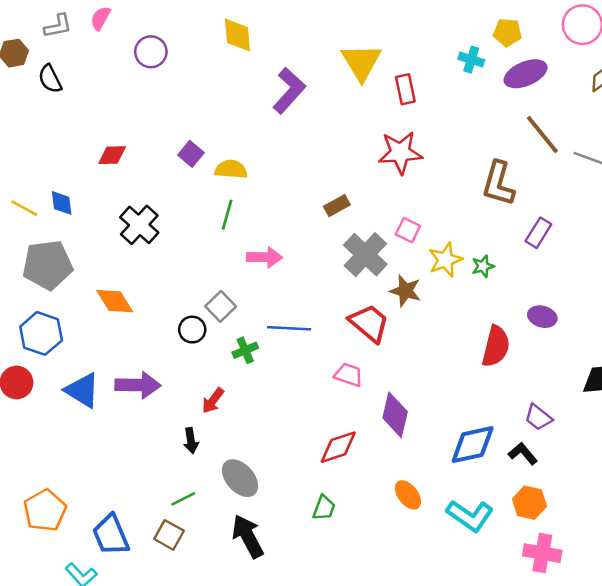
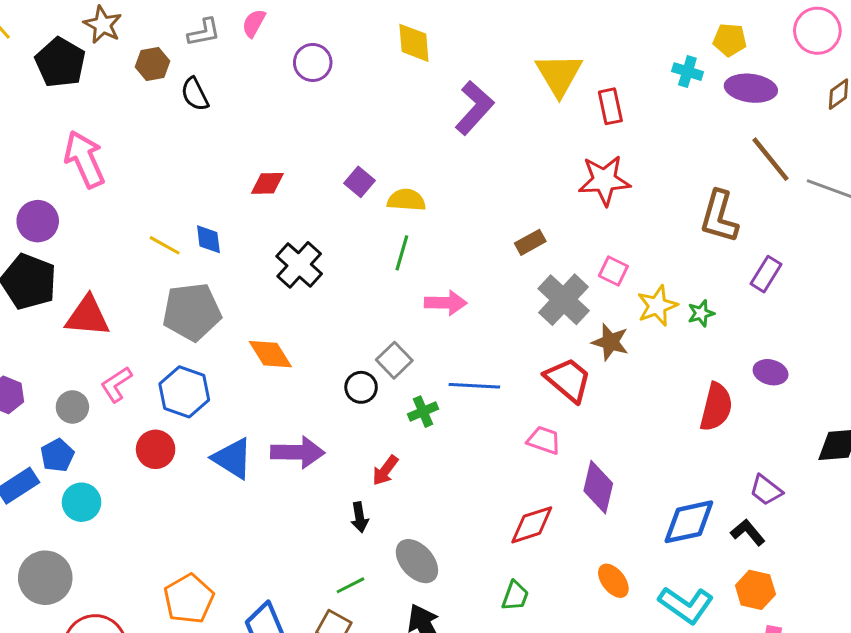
purple ellipse: (526, 74) -> (751, 88), turned 30

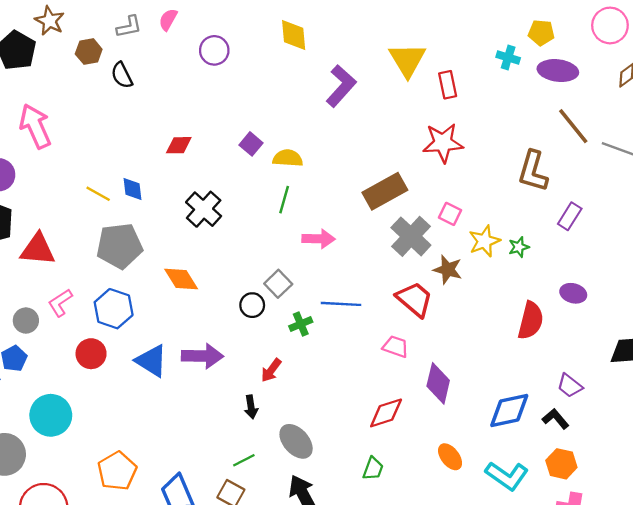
brown rectangle: (530, 242) -> (385, 191), size x1.8
cyan circle: (82, 502) -> (51, 415), moved, size x1.4

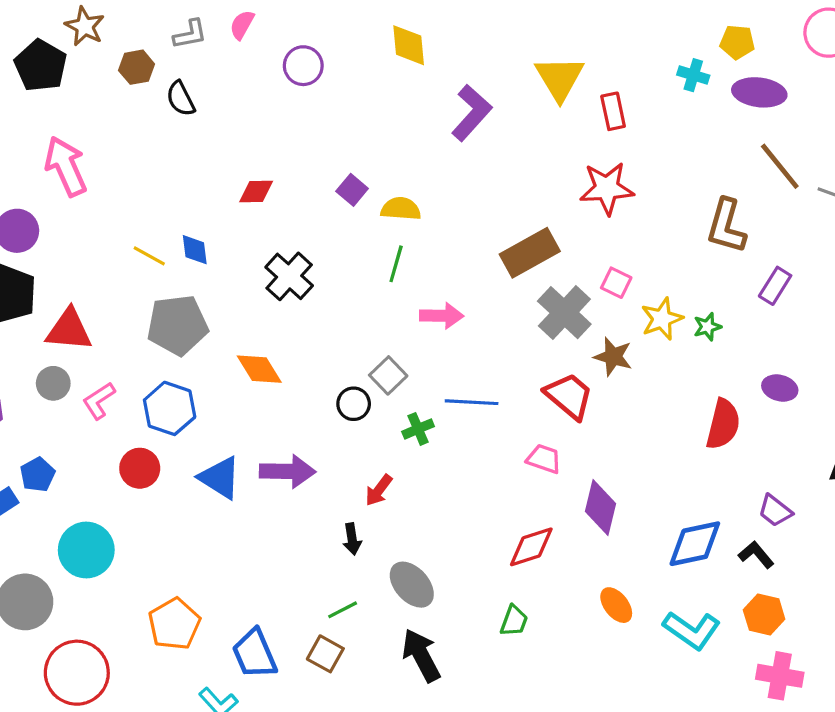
gray circle: (26, 321) -> (53, 383), moved

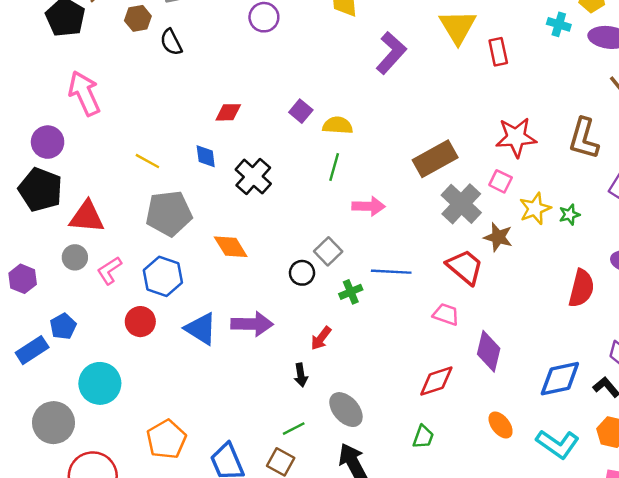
red star: (607, 188) -> (516, 137), moved
blue diamond: (195, 250) -> (206, 156), moved

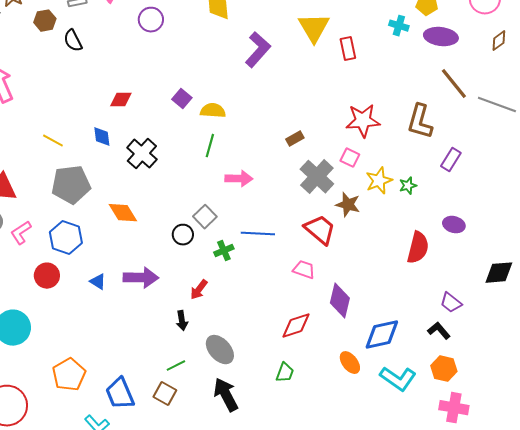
brown rectangle: (435, 159) -> (295, 139), size x0.5
blue triangle: (201, 329) -> (98, 282), size x0.6
blue diamond: (560, 379) -> (382, 335), moved

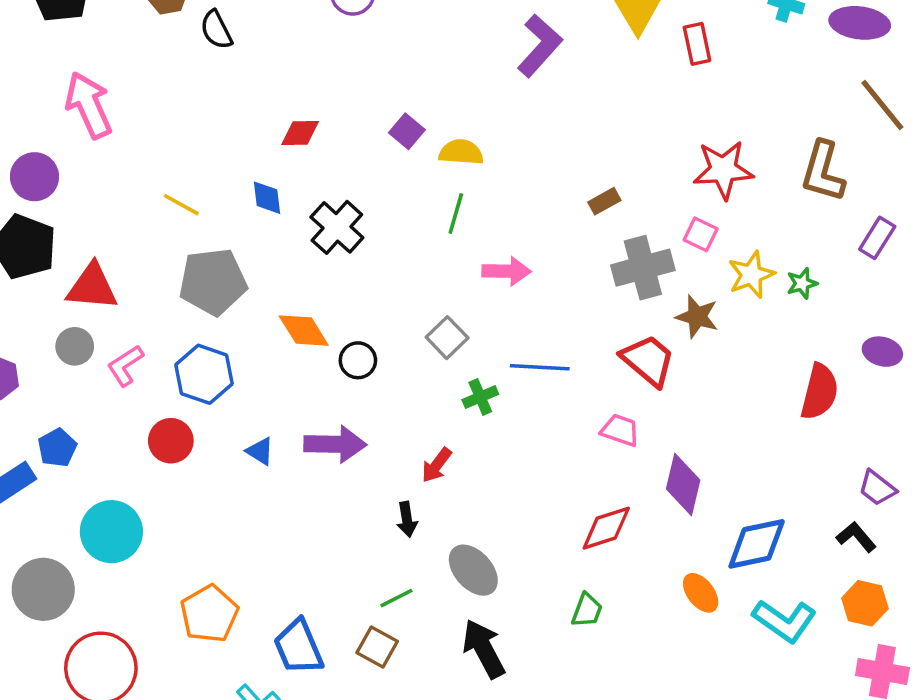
gray cross: (317, 177) -> (643, 268), turned 32
black circle: (183, 235) -> (358, 360), moved

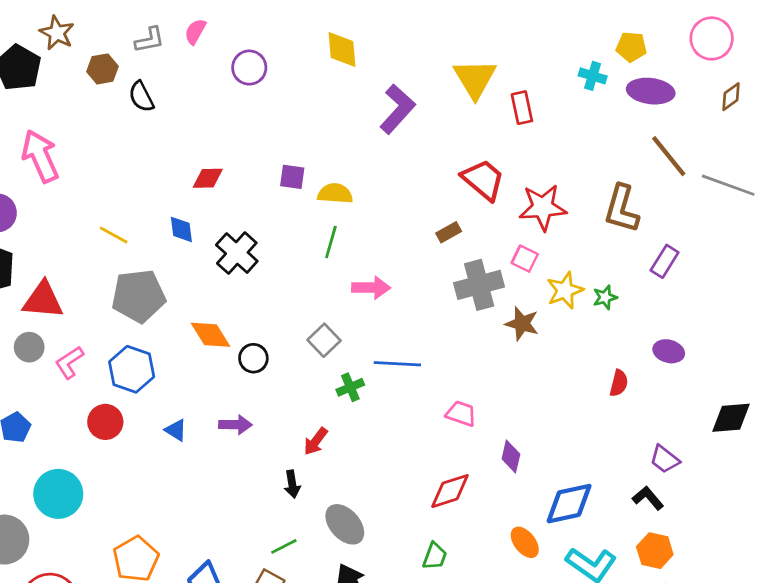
purple square: (407, 131) -> (292, 177), turned -32
red trapezoid: (648, 360) -> (483, 180), moved
red semicircle: (819, 392) -> (619, 383), size x0.6
purple arrow: (335, 444) -> (235, 425), size x0.7
purple diamond: (683, 484) -> (511, 456), size x0.7

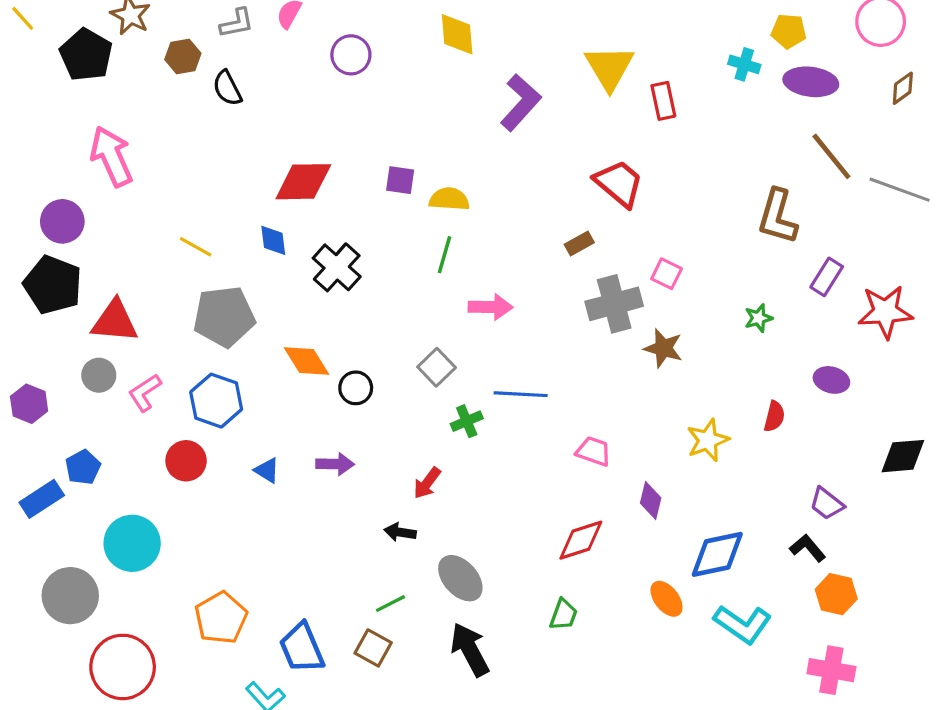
red diamond: (208, 178) -> (303, 182), size x1.6
red star: (543, 207) -> (885, 312), moved
yellow star: (565, 290) -> (708, 440), moved
black arrow: (292, 484) -> (400, 532), turned 108
orange hexagon: (655, 551) -> (836, 594), moved

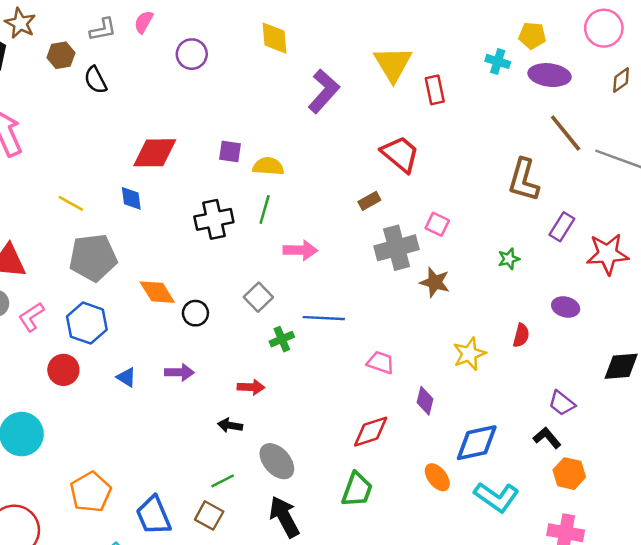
black cross: (337, 267) -> (214, 219), moved, turned 36
red arrow: (427, 483) -> (251, 387), turned -125
green trapezoid: (563, 615) -> (357, 490), size x1.4

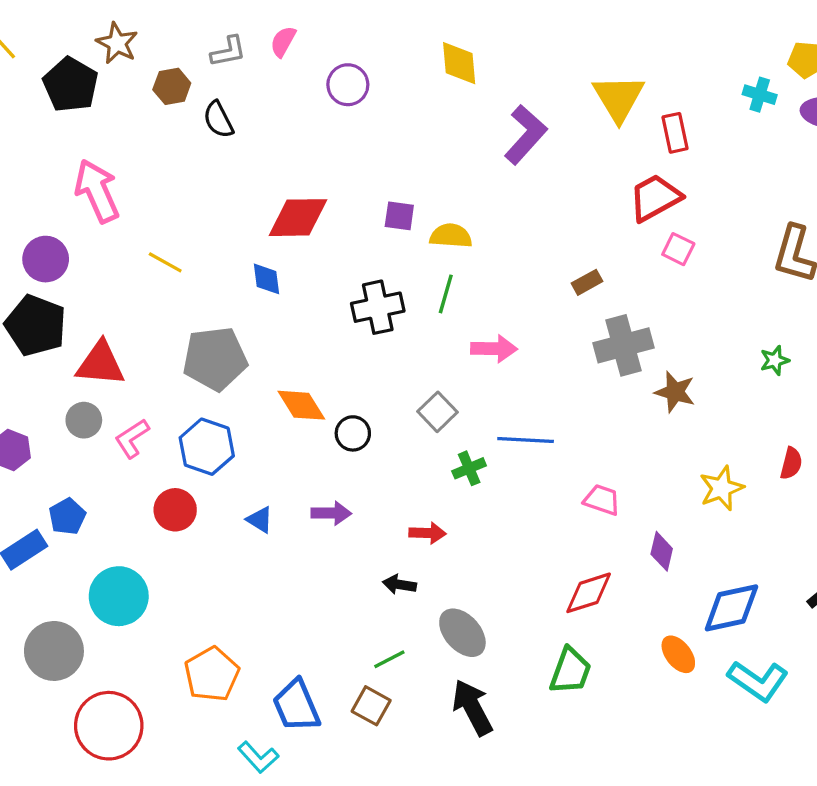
red trapezoid: (400, 154) -> (655, 198), moved, turned -69
yellow line: (71, 203) -> (165, 262), moved
pink square: (437, 224) -> (678, 249), moved

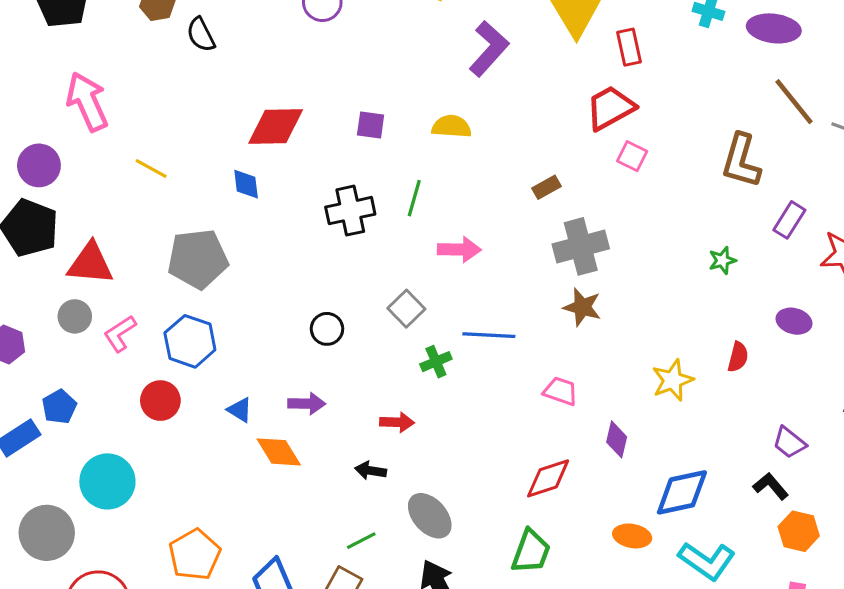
yellow semicircle: (451, 236) -> (452, 127), moved
brown star: (675, 392) -> (582, 307), moved
orange diamond: (301, 405) -> (279, 452), moved
orange ellipse: (678, 654) -> (632, 536), turned -42

